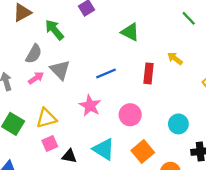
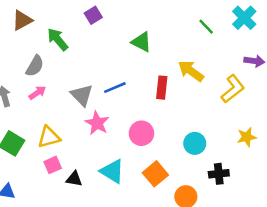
yellow arrow: (175, 58) -> (191, 71), size x1.5
gray triangle: (60, 70) -> (82, 95), moved

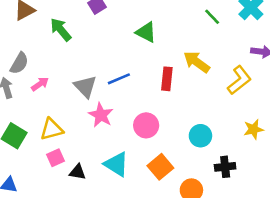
gray semicircle: (35, 66) -> (19, 63), moved

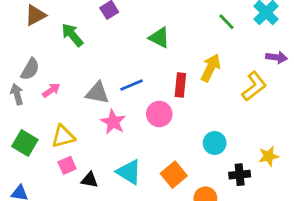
yellow arrow: (197, 62) -> (211, 68), turned 80
gray triangle: (85, 87) -> (97, 93), turned -35
pink circle: (146, 125) -> (159, 114), moved
yellow star: (254, 129) -> (269, 156), moved

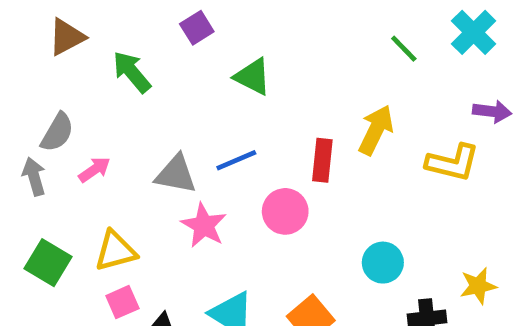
green triangle: (159, 38) -> (253, 77), moved
yellow L-shape: (254, 86) -> (453, 163), turned 52

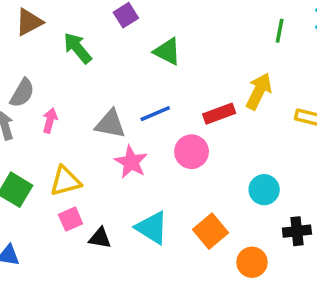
green line: (404, 49) -> (280, 31), turned 55
red rectangle: (322, 160) -> (219, 114), turned 64
pink arrow: (95, 170) -> (50, 121), turned -40

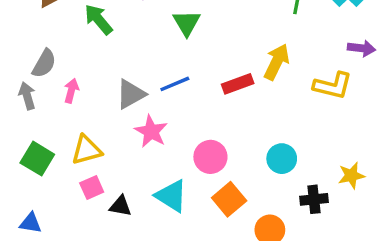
green triangle: (167, 51) -> (187, 23), turned 32
gray triangle: (110, 124) -> (131, 94), turned -40
pink circle: (192, 152) -> (210, 157), moved

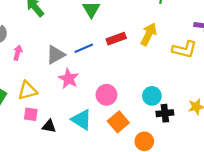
red rectangle: (238, 84) -> (116, 39), moved
pink square: (92, 187) -> (31, 114), turned 32
black cross: (314, 199) -> (165, 113), moved

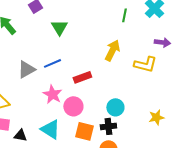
red rectangle: (116, 39) -> (82, 77), moved
pink star: (69, 79) -> (52, 94), moved
black cross: (165, 113) -> (108, 126), moved
orange square: (118, 122) -> (84, 131), turned -36

